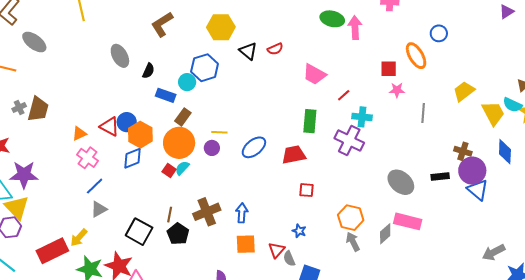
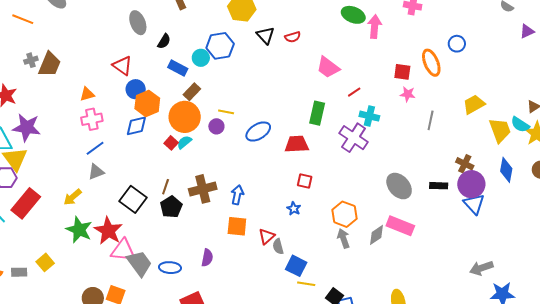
red triangle: (110, 127) -> (122, 66), moved
pink cross: (87, 158) -> (92, 119), turned 35
blue star: (299, 231) -> (294, 209), moved
red rectangle: (52, 251) -> (26, 203), moved, turned -32

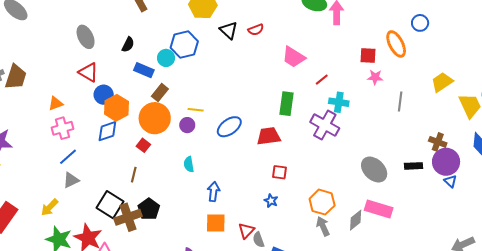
gray ellipse: (138, 23) -> (86, 37), moved
cyan semicircle: (184, 142) -> (189, 164), moved, turned -56
brown line: (166, 187) -> (134, 175), moved
brown cross: (203, 189) -> (128, 217), moved
blue triangle: (474, 204) -> (450, 181), size x0.6

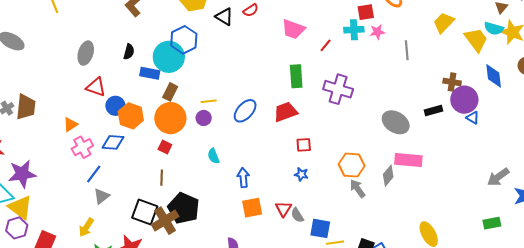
gray ellipse: (86, 37) -> (86, 53), turned 55
cyan circle: (166, 58) -> (169, 57), size x1.8
cyan cross: (339, 102) -> (354, 30), moved
blue diamond: (107, 131) -> (113, 142), moved, turned 35
black pentagon: (149, 209) -> (184, 208), size x1.4

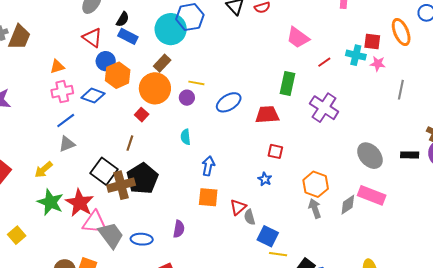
black semicircle: (129, 52) -> (123, 19), moved
blue rectangle: (150, 73) -> (128, 36), moved

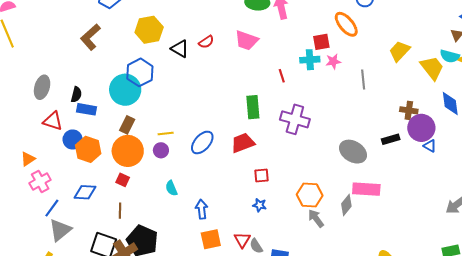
pink trapezoid: (298, 38) -> (246, 40), moved
red line: (324, 62) -> (282, 76), turned -56
blue diamond: (93, 96) -> (85, 192), moved
gray triangle: (67, 144) -> (60, 230), size x1.4

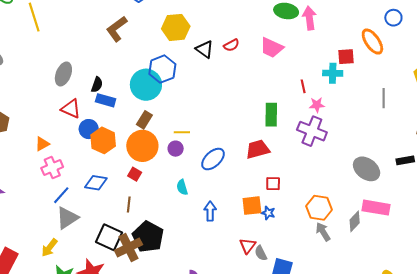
pink star: (333, 61) -> (317, 105), moved
blue ellipse: (202, 142) -> (213, 159), moved
orange square: (211, 239) -> (252, 206), moved

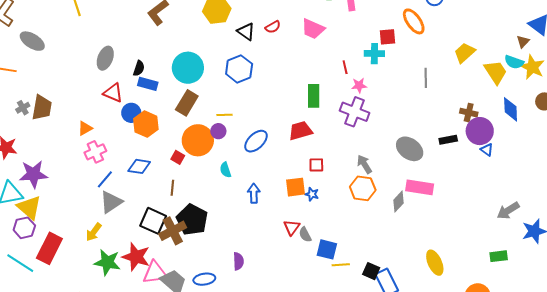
blue hexagon: (162, 69) -> (239, 69), moved
brown rectangle: (144, 120) -> (187, 103), size x1.4
orange circle: (142, 146) -> (198, 140), moved
gray arrow: (323, 232) -> (364, 164), moved

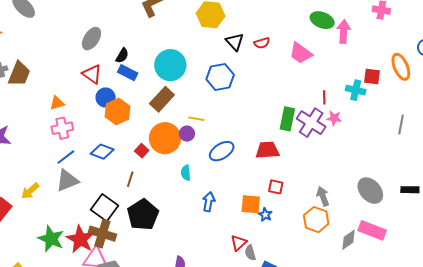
purple cross: (355, 112) -> (311, 123), moved
brown cross: (173, 231) -> (102, 234), moved, turned 32
yellow arrow: (94, 232) -> (30, 191), moved

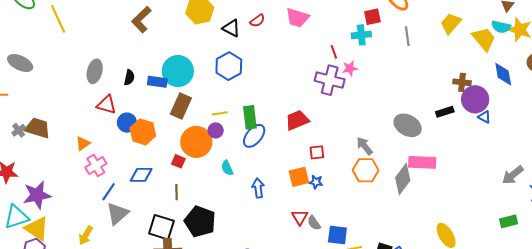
blue rectangle: (128, 73) -> (157, 82), moved
brown trapezoid: (19, 74) -> (38, 128), turned -76
green rectangle: (287, 119) -> (250, 117), moved
gray line: (401, 125) -> (407, 36), moved
gray diamond: (348, 240) -> (403, 179), size x1.4

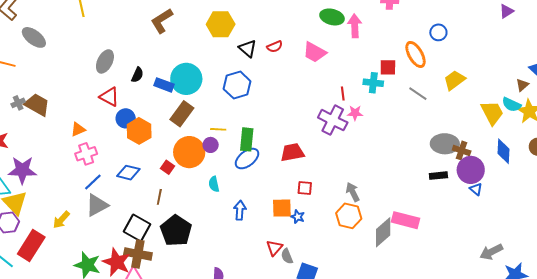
yellow trapezoid: (451, 23) -> (454, 80), moved
gray line: (407, 36) -> (418, 94), turned -60
gray ellipse: (408, 125) -> (445, 144), moved, turned -40

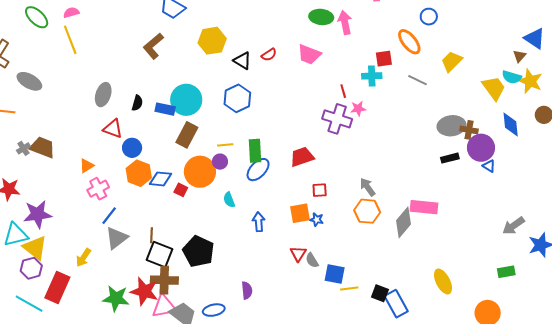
orange hexagon: (139, 131) -> (139, 173), moved
blue diamond: (128, 173) -> (160, 179), moved
brown line: (159, 197) -> (151, 235), moved

